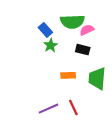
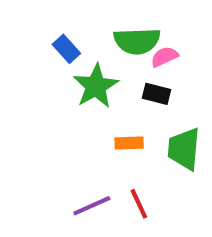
blue rectangle: (45, 30) -> (66, 49), moved
green star: (51, 45) -> (96, 86), size x1.6

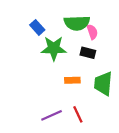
pink semicircle: (164, 57) -> (92, 32), turned 96
green star: (96, 86) -> (54, 48), turned 30

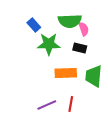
orange rectangle: (72, 80) -> (66, 73), size x1.5
red line: (78, 114) -> (71, 104), turned 35

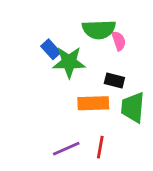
blue rectangle: (34, 25) -> (51, 49), moved
black rectangle: (80, 48) -> (114, 81), moved

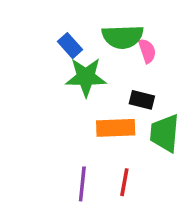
blue rectangle: (51, 49) -> (70, 46), moved
purple line: (66, 149) -> (82, 184), turned -60

